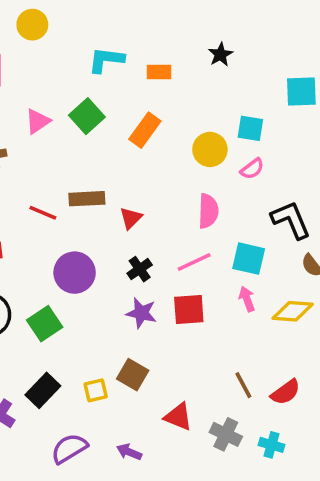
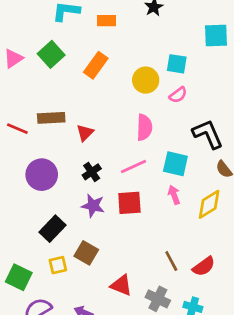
yellow diamond: (293, 311) -> (209, 204), turned -36
green square: (45, 324) -> (19, 277), moved, turned -30
black rectangle: (43, 390) -> (52, 229), moved

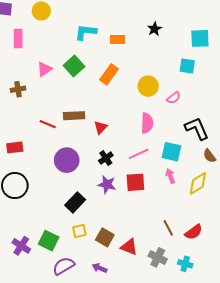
cyan square: (216, 35) -> (200, 38), moved
cyan square: (177, 64) -> (187, 66), moved
brown square: (86, 253) -> (105, 237), moved

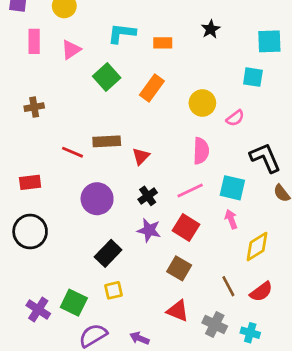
pink triangle: (44, 69) -> (71, 50), moved
red square: (135, 182) -> (186, 227), turned 36
yellow diamond: (198, 183) -> (257, 247), moved
brown square: (105, 237) -> (179, 268), moved

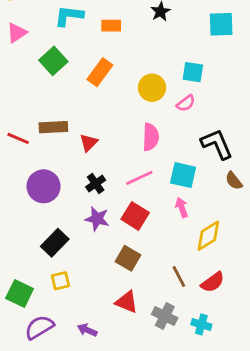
cyan square: (253, 77) -> (193, 72), moved

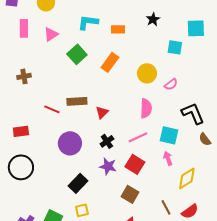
cyan square: (193, 72) -> (175, 47), moved

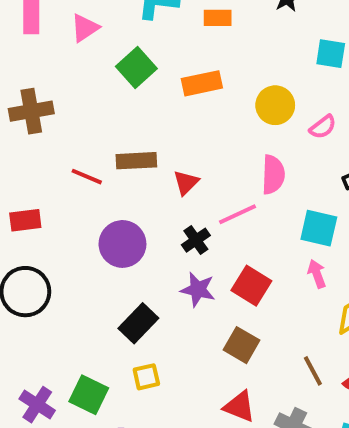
orange rectangle: (110, 62) -> (202, 83), turned 42
brown cross: (24, 76) -> (31, 111), size x1.5
pink line: (138, 137) -> (237, 214), moved

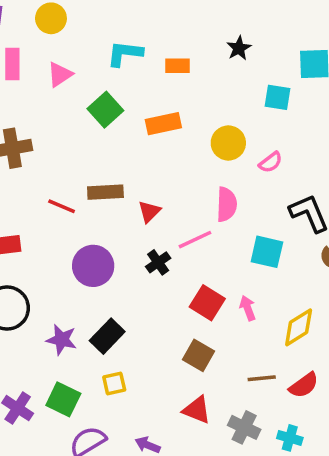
pink arrow: (317, 274) -> (248, 308), moved
purple star: (198, 290) -> (62, 340), moved
brown line: (313, 371) -> (262, 378), turned -68

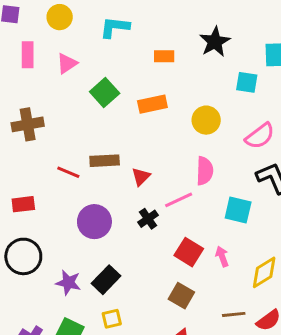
black star: (239, 48) -> (215, 42), size x1.5
cyan L-shape: (125, 53) -> (115, 27), moved
pink semicircle: (270, 162) -> (260, 136), moved, size x1.5

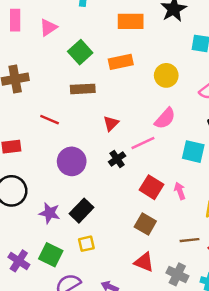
orange rectangle: (164, 56) -> (131, 21), size x1.5
brown rectangle: (105, 161) -> (83, 89), moved
pink semicircle: (205, 171) -> (165, 118), turned 40

